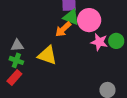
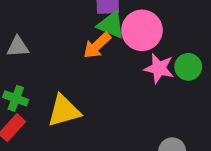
gray triangle: (17, 45) -> (18, 47), moved
yellow triangle: (47, 55) -> (64, 111), moved, turned -35

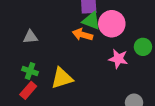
orange arrow: (97, 46) -> (83, 35), turned 60
pink star: (159, 68) -> (118, 59), moved

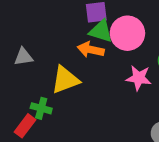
green cross: (30, 71) -> (41, 108), moved
yellow triangle: (62, 78) -> (65, 80), moved

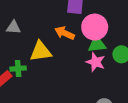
green triangle: (101, 31) -> (97, 44), moved, turned -36
green cross: (41, 108) -> (18, 69), turned -32

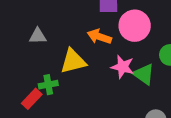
green triangle: (97, 44) -> (144, 74), moved, turned 48
pink star: (96, 62) -> (123, 67), moved

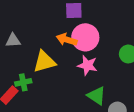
pink circle: (135, 26) -> (85, 37), moved
green triangle: (144, 74) -> (97, 96), moved

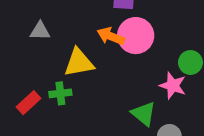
pink star: (87, 65) -> (173, 86), moved
green cross: (23, 82) -> (60, 93), moved

